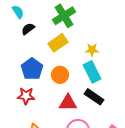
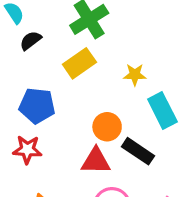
blue pentagon: (32, 69) -> (37, 106), turned -30
cyan rectangle: (92, 72) -> (162, 110), moved
orange circle: (60, 75) -> (107, 127), moved

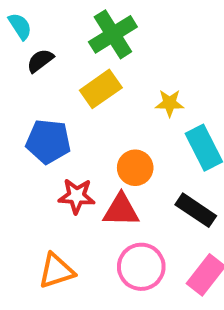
red star: (27, 150) -> (77, 196), moved
black rectangle: (138, 151) -> (196, 210), moved

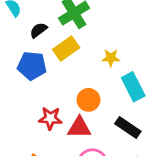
black semicircle: (40, 61) -> (39, 30), moved
blue pentagon: (48, 141) -> (32, 66), moved

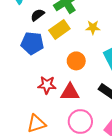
yellow star: (111, 58) -> (93, 27), moved
orange circle: (88, 100) -> (76, 61), moved

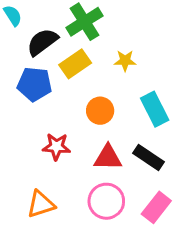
black semicircle: (38, 15) -> (42, 42), size x1.5
red triangle: (70, 92) -> (108, 157), moved

